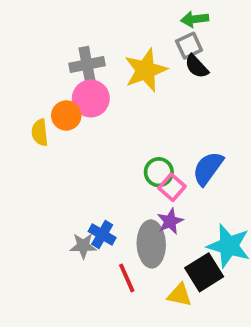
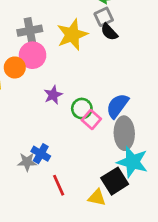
purple star: (170, 221) -> (53, 95), moved
gray ellipse: (151, 244) -> (124, 133), moved

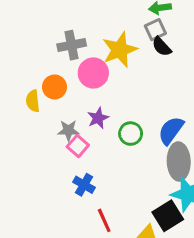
pink circle: (33, 55) -> (93, 73), moved
pink square: (91, 119) -> (78, 146), moved
gray star: (27, 162) -> (68, 130), moved

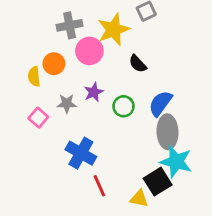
black semicircle: (162, 47) -> (138, 64), moved
pink square: (78, 146) -> (38, 118), moved
blue cross: (84, 185) -> (81, 153), size x1.5

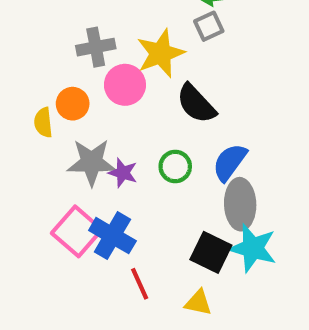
black semicircle: (138, 64) -> (196, 104), size x1.5
purple star: (94, 92) -> (123, 173), moved, turned -30
gray star: (67, 103) -> (91, 162), size x1.6
pink square: (38, 118) -> (77, 231), moved, size x1.6
black square: (158, 182) -> (211, 252), moved, turned -32

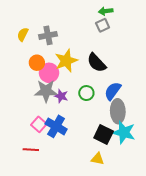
yellow star: (161, 53) -> (66, 61), moved
pink circle: (125, 85) -> (49, 73), moved
yellow semicircle: (43, 123) -> (23, 34), moved, turned 32
pink square: (77, 231) -> (39, 124), size x0.7
red line: (140, 284) -> (31, 150), moved, turned -63

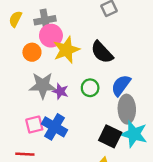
pink circle: (49, 73) -> (51, 36), moved
pink square: (39, 124) -> (34, 125), turned 35

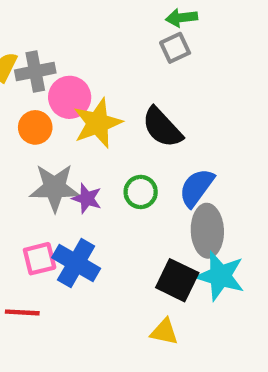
gray cross: (45, 20) -> (35, 71), moved

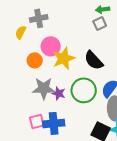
gray cross: (35, 71) -> (39, 18), moved
green circle: (141, 192) -> (84, 90), size x1.6
blue cross: (76, 263) -> (54, 123), turned -35

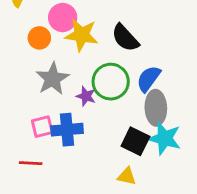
yellow star: (64, 58) -> (82, 35), turned 30
gray star: (44, 88) -> (52, 79), turned -30
purple star: (59, 93) -> (86, 96), moved

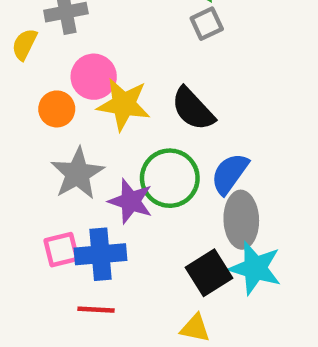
purple star: (86, 96) -> (131, 201), size x1.4
black square: (135, 141) -> (209, 273), turned 32
red line: (31, 163) -> (96, 310), moved

